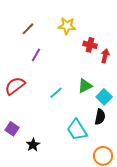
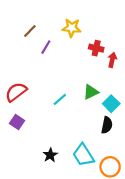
purple line: (36, 55) -> (46, 47), moved
purple square: (12, 129) -> (17, 122), moved
cyan trapezoid: (77, 130) -> (83, 155), moved
black star: (33, 145) -> (50, 155), moved

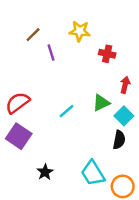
purple line: (46, 47) -> (51, 53), turned -48
red arrow: (112, 60) -> (125, 85), moved
purple square: (17, 122) -> (19, 136), size x1.5
black star: (50, 155) -> (45, 172), moved

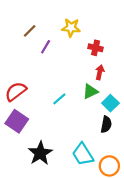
purple line: (51, 53) -> (46, 47), turned 48
red arrow: (125, 85) -> (100, 72), moved
black star: (45, 172) -> (40, 153), size x1.6

